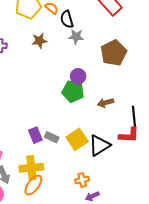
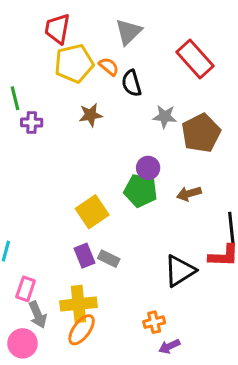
gray star: (76, 37) -> (165, 116), moved
brown arrow: (106, 103) -> (189, 194), moved
yellow square: (77, 139) -> (92, 212), moved

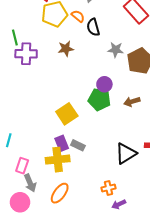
purple cross: (32, 123) -> (26, 54), size x1.5
yellow cross: (79, 304) -> (58, 160), moved

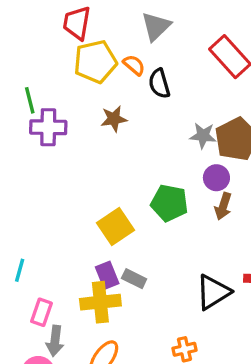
gray star: (116, 50) -> (203, 136), moved
purple circle: (104, 84) -> (216, 178), moved
brown arrow: (132, 102) -> (223, 206), turned -56
gray arrow: (30, 183) -> (55, 341), turned 30

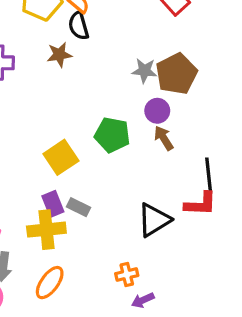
black semicircle: (159, 84) -> (79, 26), moved
brown arrow: (223, 206) -> (164, 138), turned 130

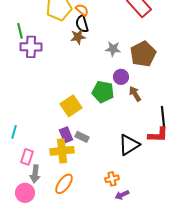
brown star: (59, 55) -> (78, 37), moved
gray star: (144, 71) -> (113, 49), moved
purple circle: (157, 111) -> (121, 77), moved

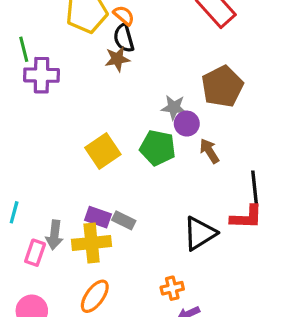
gray star: (113, 49) -> (174, 107), moved
yellow square: (71, 106) -> (103, 151), moved
purple rectangle: (66, 135) -> (98, 217), turned -49
gray arrow: (35, 174) -> (54, 235), moved

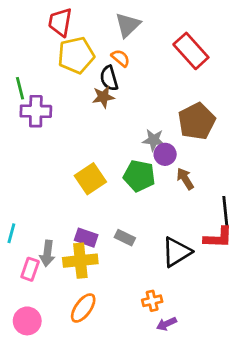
orange semicircle: (124, 15) -> (121, 58), moved
gray rectangle: (124, 220) -> (125, 238), moved

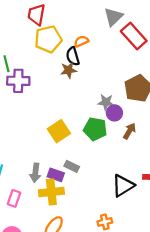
gray triangle: (128, 25) -> (113, 17), moved
orange semicircle: (121, 58) -> (81, 41), turned -64
brown arrow: (185, 179) -> (129, 131), turned 63
gray rectangle: (125, 238) -> (72, 166), moved
gray arrow: (47, 253) -> (35, 173), moved

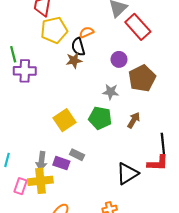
purple circle: (114, 113) -> (119, 59), moved
yellow cross: (51, 192) -> (40, 181), moved

